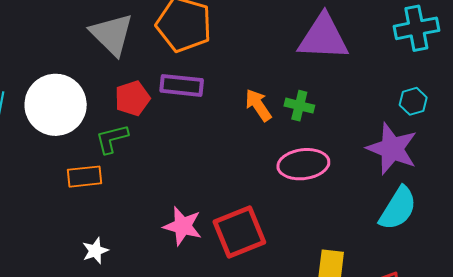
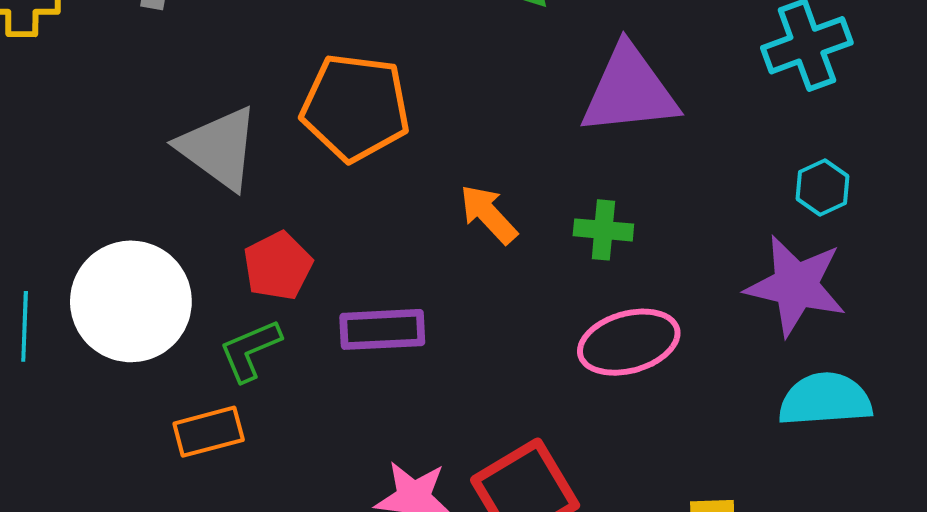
purple rectangle: (182, 85) -> (382, 329), moved
orange arrow: (258, 105) -> (488, 214), moved
cyan semicircle: (398, 208) -> (825, 399), turned -117

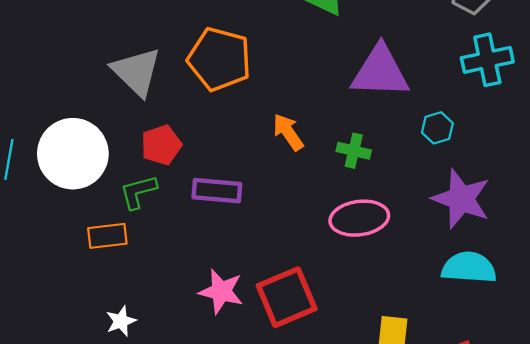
cyan hexagon: (822, 187) -> (437, 128), moved

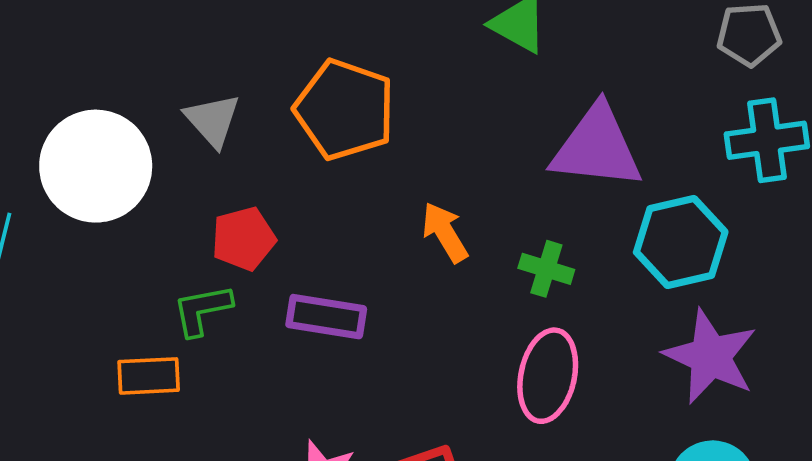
gray triangle: (136, 72) -> (213, 120), size x0.7
cyan hexagon: (437, 128) -> (681, 242), size x1.8
white circle: (73, 154) -> (96, 166), moved
pink ellipse: (359, 218) -> (548, 376), turned -74

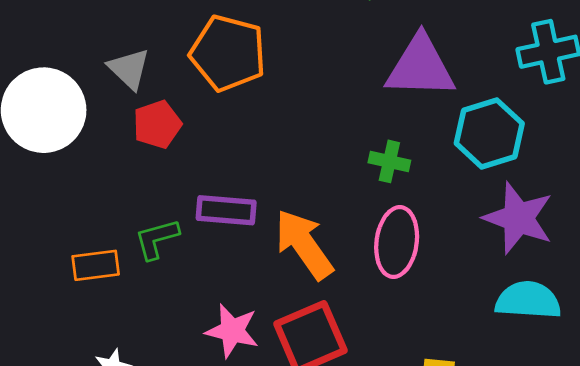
orange arrow: (445, 232) -> (304, 244), moved, size x1.6
red pentagon: (244, 239) -> (157, 124), moved
green L-shape: (202, 310) -> (157, 239), moved

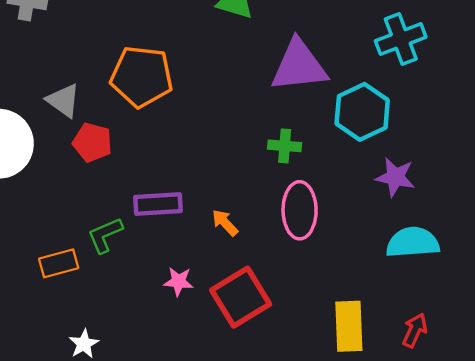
red pentagon: (157, 124) -> (92, 142), turned -30
purple star: (518, 218) -> (395, 177), size x0.7
orange arrow: (304, 244) -> (225, 223), size x0.5
pink star: (232, 331) -> (178, 281), moved, size x0.7

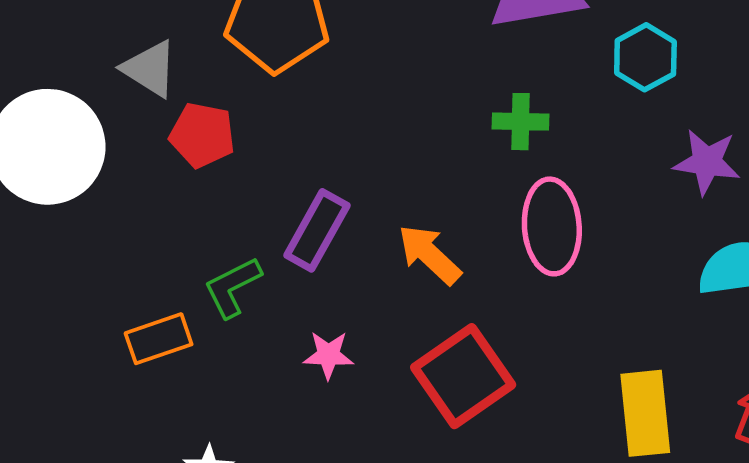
cyan hexagon: (362, 112) -> (645, 57), size x0.7
purple rectangle: (158, 204) -> (317, 230), turned -54
orange arrow: (225, 223) -> (429, 255), size x1.4
pink star: (178, 281) -> (328, 355), moved

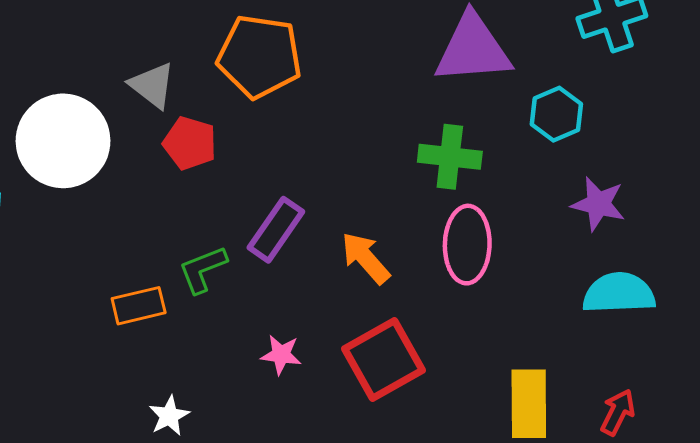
green cross: (521, 122) -> (450, 157), size x1.4
pink star: (328, 355) -> (281, 355), moved

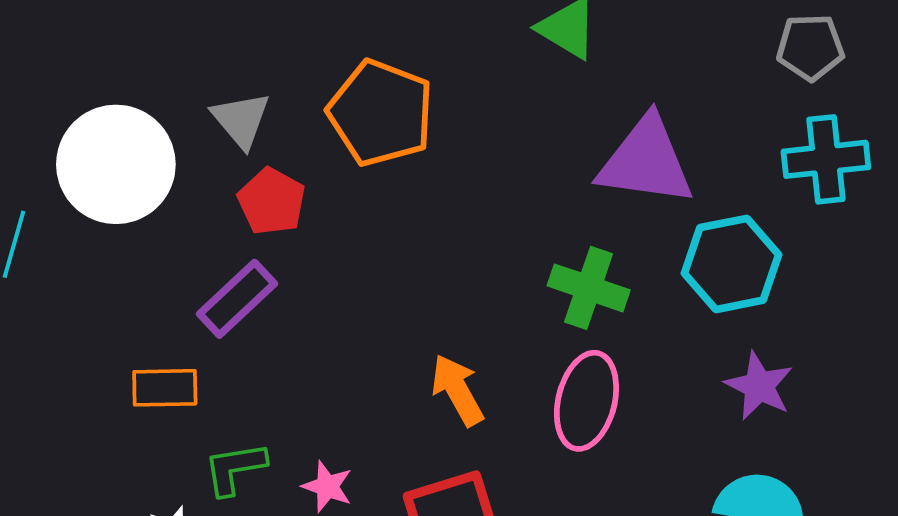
cyan hexagon: (556, 114) -> (731, 264), size x1.4
purple rectangle: (276, 230) -> (237, 299), moved
green L-shape: (203, 269) -> (235, 468), moved

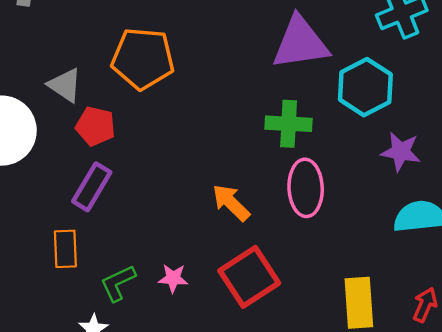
orange rectangle: (165, 388) -> (65, 249), turned -75

